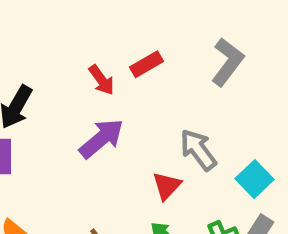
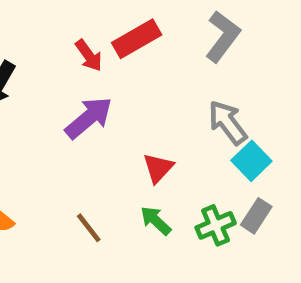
red rectangle: (146, 64) -> (137, 39), size x1.4
gray arrow: (198, 150) -> (228, 123), moved

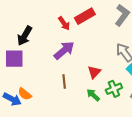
green cross: (216, 225) -> (114, 89), moved
brown line: (89, 228) -> (64, 81), moved, turned 32

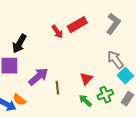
purple arrow: (64, 50) -> (38, 77), moved

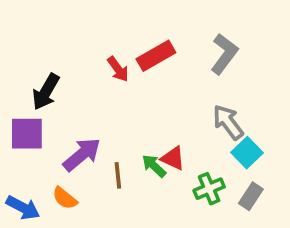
red triangle: (86, 79) -> (173, 158), turned -48
orange semicircle: (19, 100) -> (65, 198), moved
green arrow: (85, 101) -> (154, 166), moved

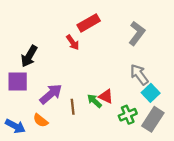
red rectangle: (156, 56) -> (89, 23), moved
gray rectangle: (251, 196) -> (153, 119), size x1.5

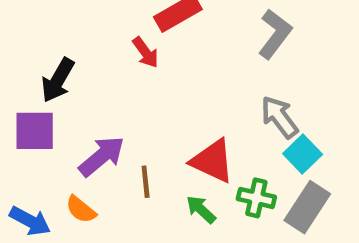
red triangle: (106, 96) -> (213, 161), size x1.5
green arrow: (94, 101) -> (201, 209), moved
green cross: (128, 115) -> (256, 198), turned 36

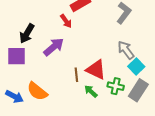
purple arrow: (102, 156) -> (54, 47), moved
brown line: (146, 182) -> (76, 75), moved
orange semicircle: (81, 209) -> (37, 91), size x1.5

